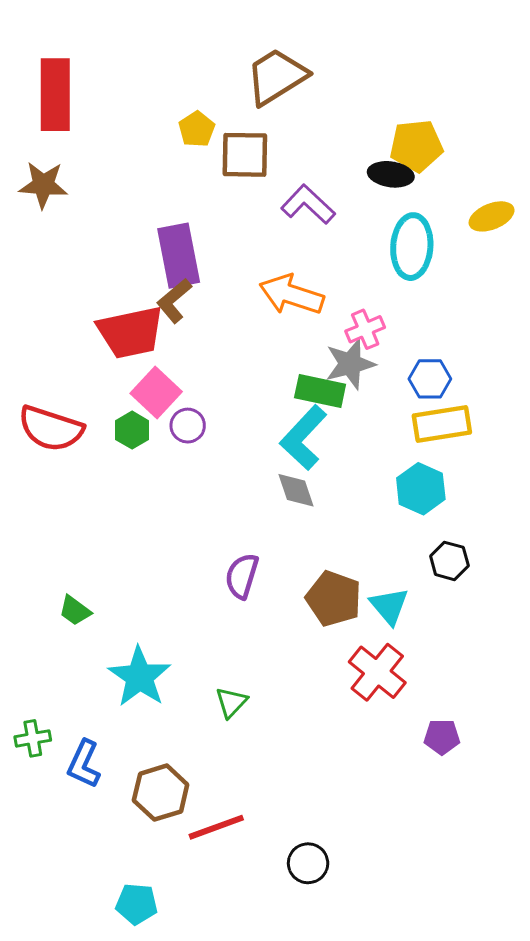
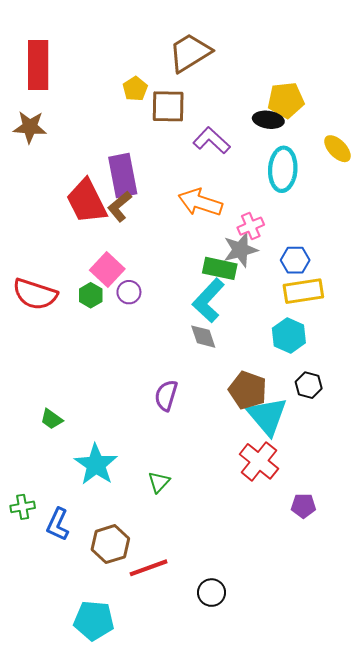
yellow ellipse: (492, 216) -> (337, 149), turned 68
red trapezoid: (131, 332) -> (87, 201), moved, turned 75
brown pentagon: (334, 599) -> (248, 390), moved
cyan triangle: (389, 606) -> (267, 416), size x1.5
cyan pentagon: (137, 904) -> (94, 620), size x1.4

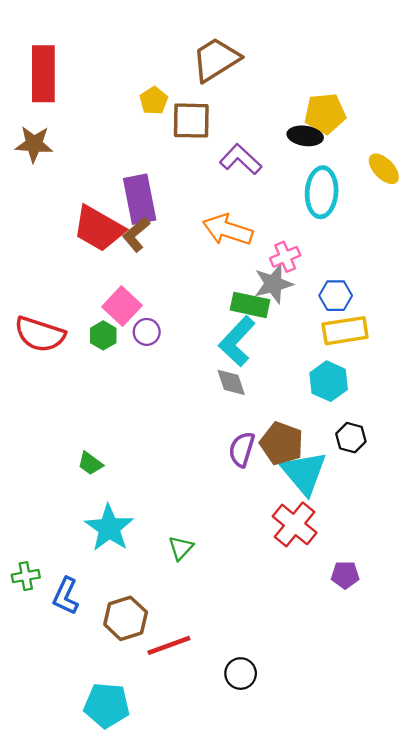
red trapezoid: (87, 201) -> (99, 229), turned -33
purple semicircle: (166, 395) -> (242, 449), moved
green trapezoid: (52, 419) -> (90, 463), moved

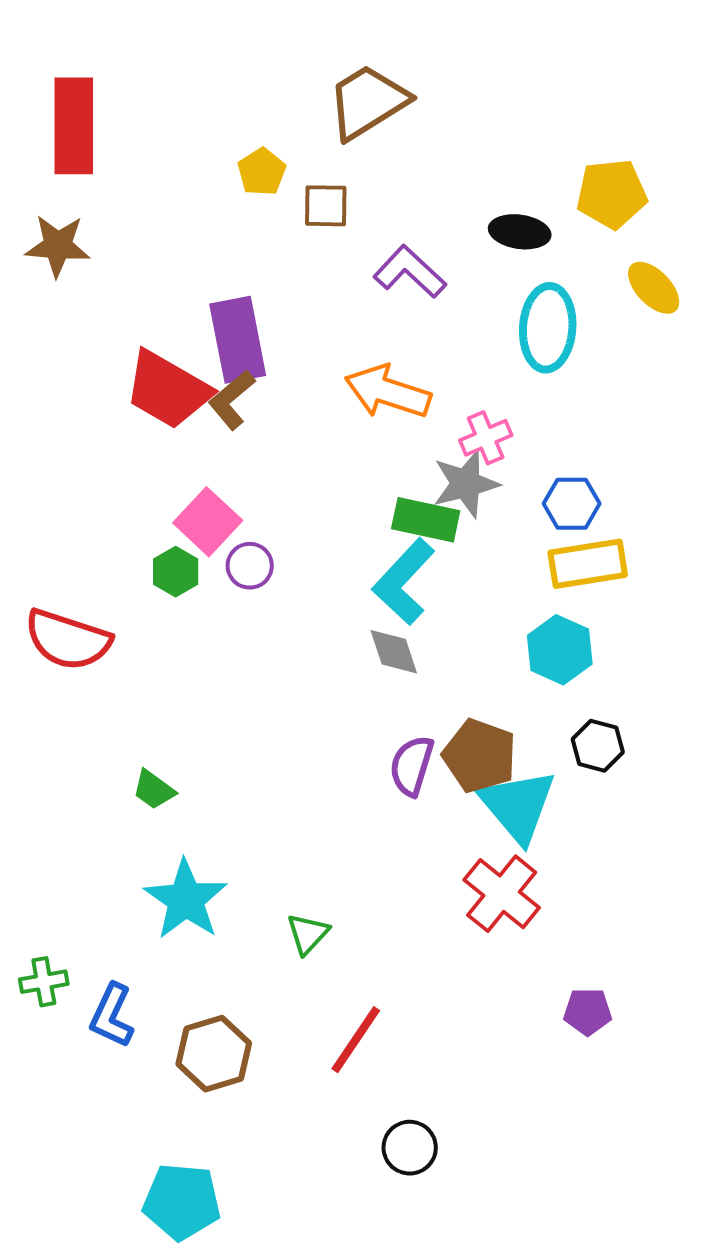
yellow pentagon: (325, 114) -> (612, 194), moved
brown square: (191, 121) -> (326, 206), size x0.7
red semicircle: (40, 334) -> (68, 640), moved
purple pentagon: (345, 575) -> (588, 1012), moved
red line: (169, 645) -> (356, 1040), moved, turned -36

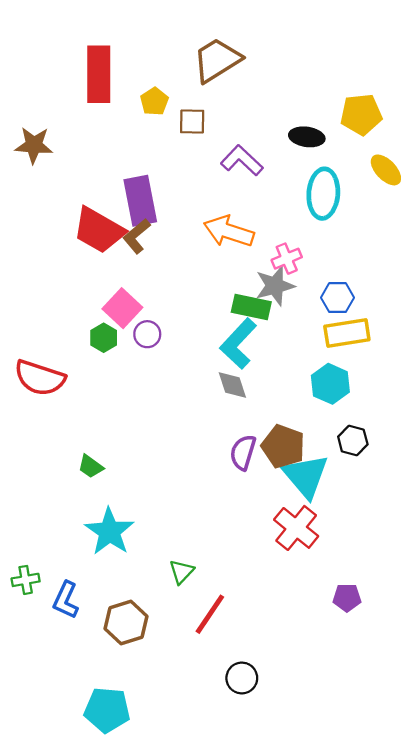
red rectangle: (74, 126) -> (99, 74), moved
green triangle: (308, 934) -> (182, 572), moved

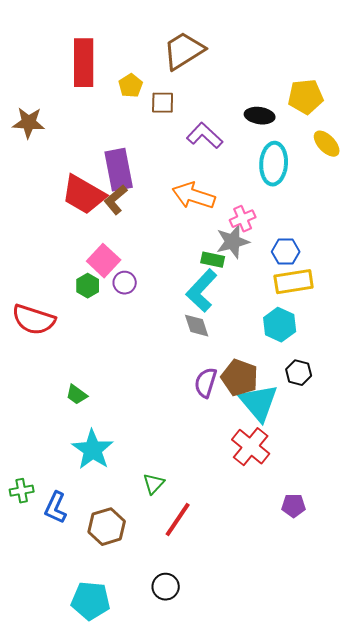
green rectangle: (251, 307) -> (213, 260), size x0.7
black circle: (242, 678) -> (166, 587), moved

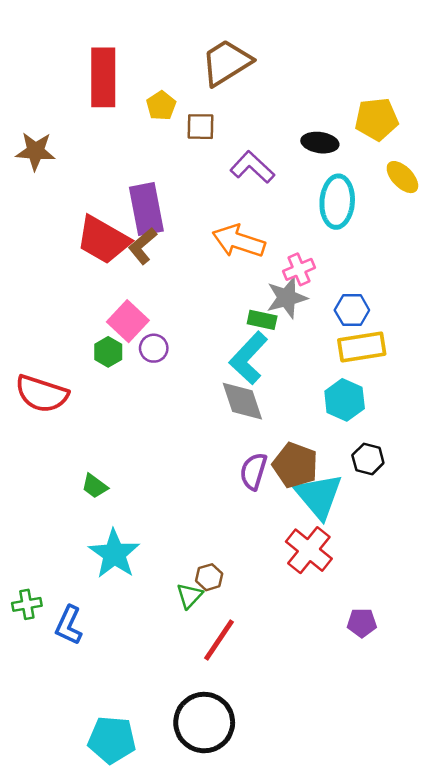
gray diamond: (197, 326) -> (242, 401), size x1.4
brown hexagon: (107, 527) -> (209, 577), moved, size x0.6
black circle: (166, 587) -> (204, 723), size x1.8

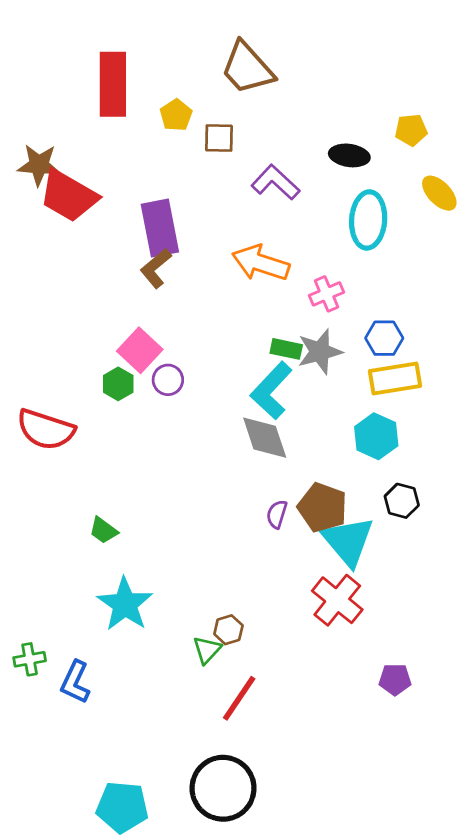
brown trapezoid: (226, 63) -> (247, 68), turned -100
yellow pentagon: (377, 119) -> (411, 130), size x0.7
red trapezoid: (103, 240) -> (69, 196), moved
gray star: (287, 298) -> (320, 352), moved
purple semicircle: (253, 471) -> (277, 514), size x0.7

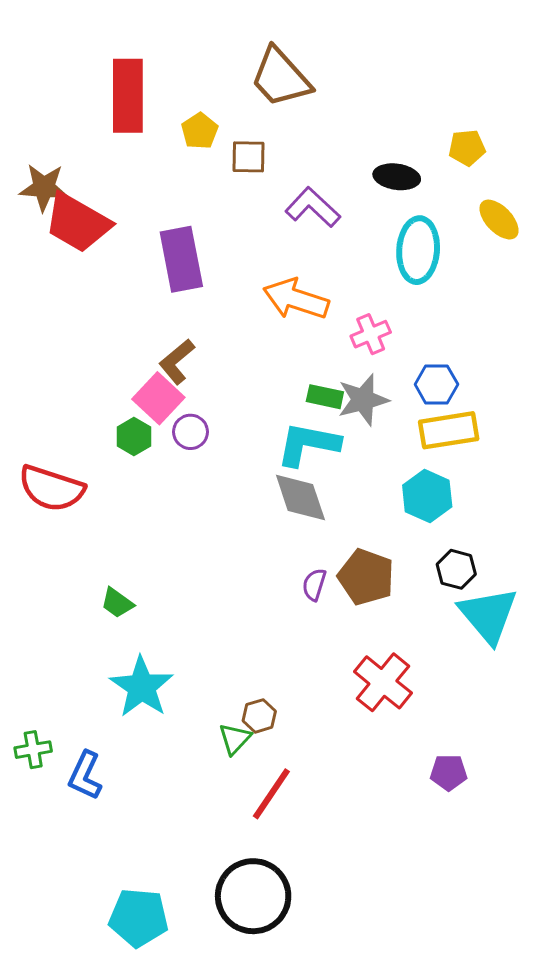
brown L-shape: (156, 268) -> (177, 362), moved
cyan L-shape: (271, 391) -> (308, 444), turned 58
cyan triangle: (348, 541) -> (488, 615), moved

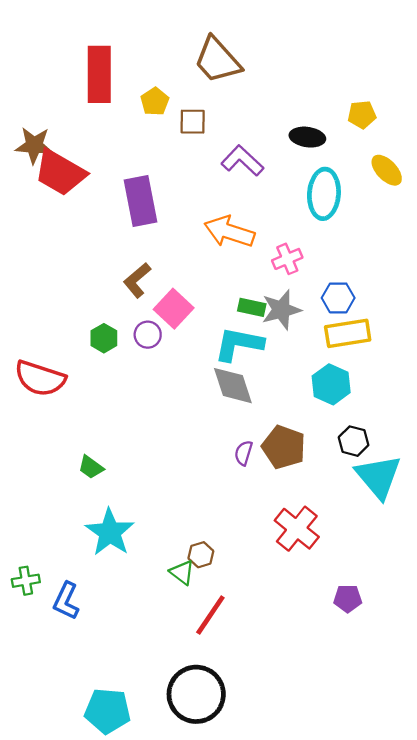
pink square: (158, 398) -> (174, 309), moved
green triangle: (235, 739) -> (182, 572), turned -36

